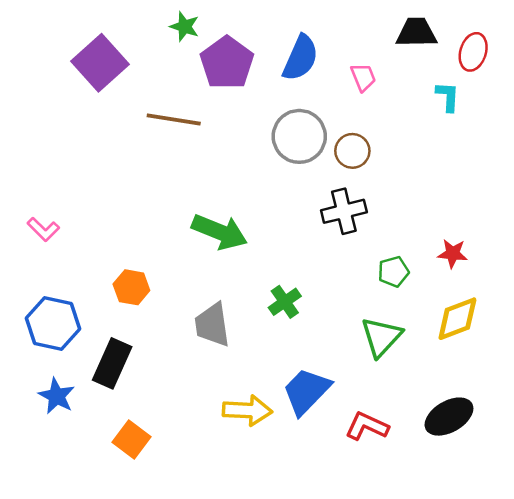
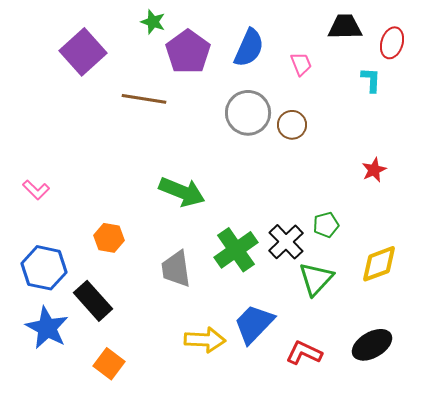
black cross: (344, 211) -> (286, 242), moved, turned -30
red star: (453, 254) -> (374, 170), moved, turned -30
green cross: (285, 302) -> (236, 250), size x1.6
black rectangle: (112, 363) -> (93, 301), turned -66
blue star: (57, 396) -> (47, 328), size x1.4

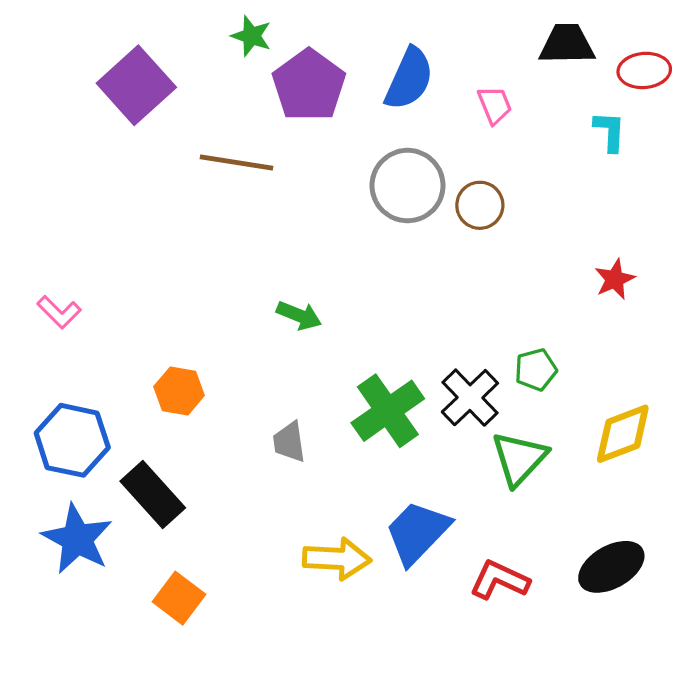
red ellipse: (392, 43) -> (644, 70), turned 68
green arrow: (182, 192) -> (299, 315), size x0.6
gray trapezoid: (176, 269) -> (289, 442), size x0.7

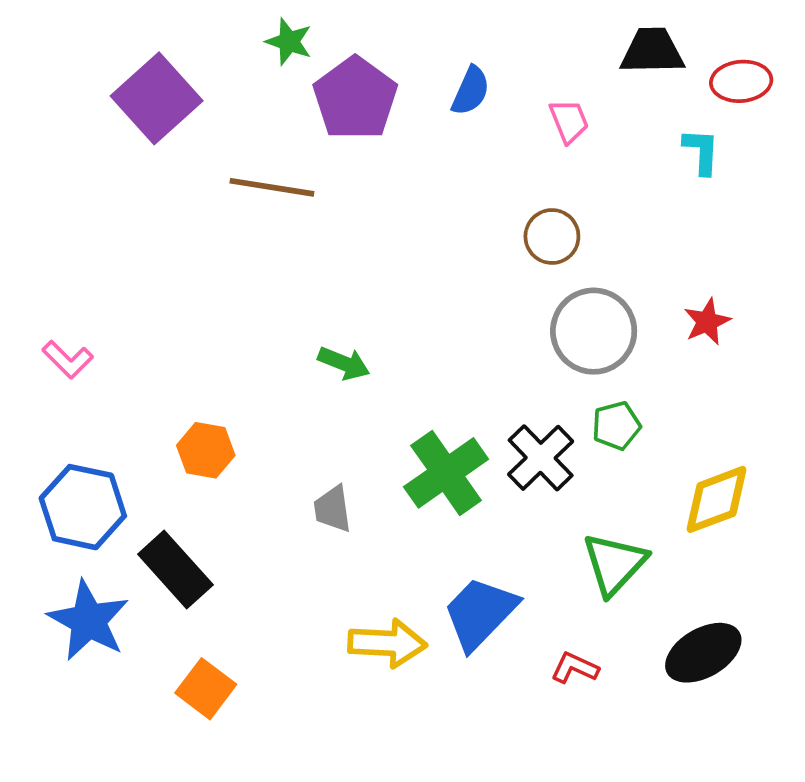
blue semicircle: (409, 79) -> (471, 91), size x0.7
gray circle: (408, 186) -> (594, 331), moved
green triangle: (519, 458) -> (614, 564), moved
red L-shape: (500, 580) -> (575, 668), size x0.7

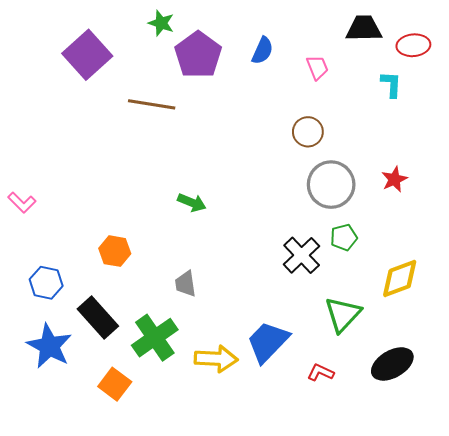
pink L-shape: (68, 359) -> (22, 203), moved
green cross: (446, 473) -> (155, 338), moved
blue hexagon: (83, 507) -> (46, 283), size x0.7

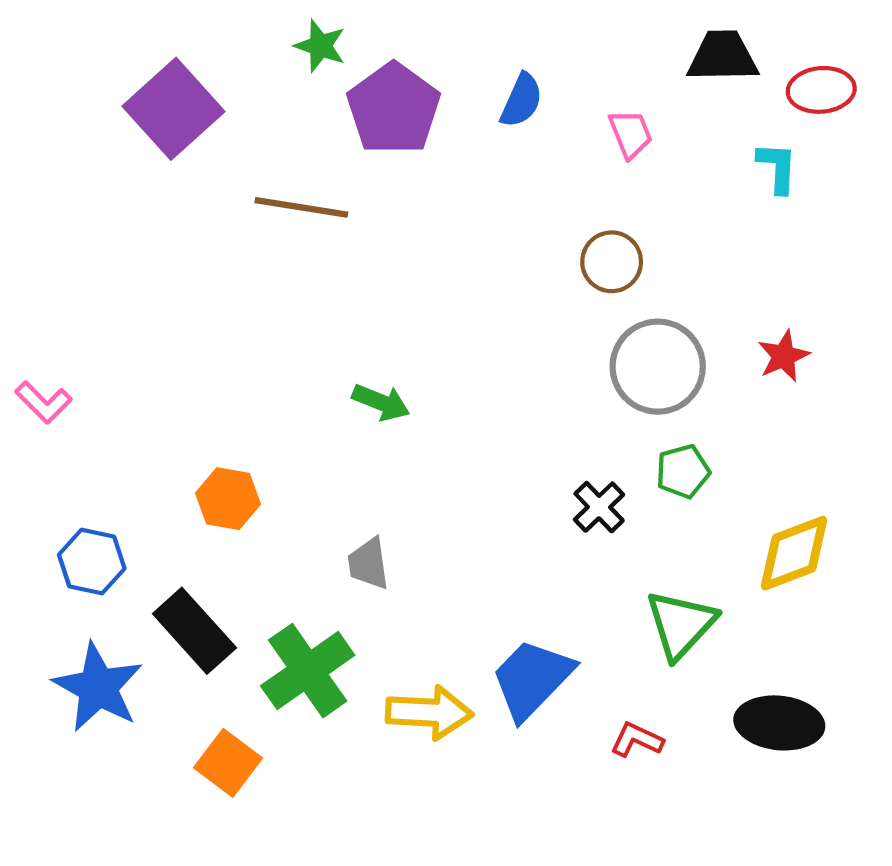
black cross: (302, 255) -> (599, 507), size x0.7
black ellipse: (392, 364) -> (779, 723), turned 36

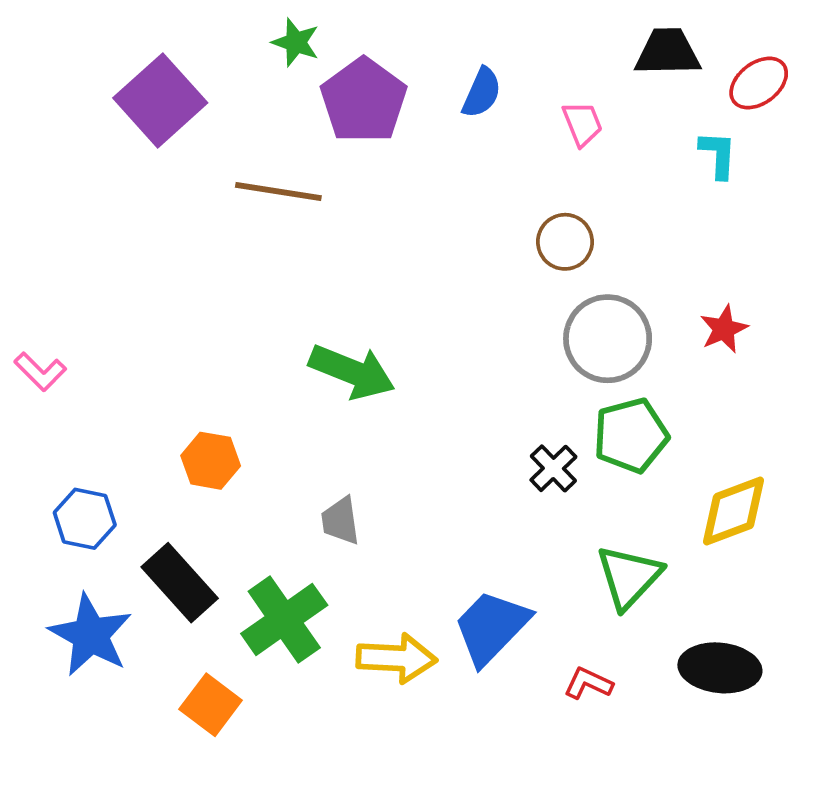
red ellipse: (821, 90) -> (759, 83), turned -32
green arrow: (381, 402) -> (352, 372), size x1.6
green pentagon: (683, 471) -> (631, 435), size x1.5

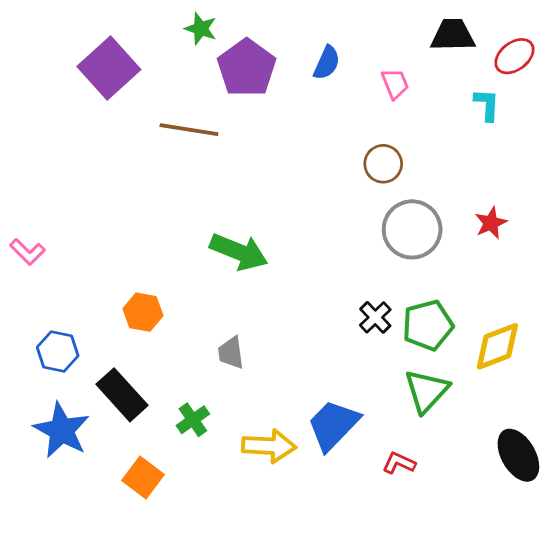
green pentagon: (631, 435) -> (428, 325), moved
green cross: (284, 619) -> (193, 420), size x0.6
black ellipse: (720, 668) -> (518, 455), moved, turned 54

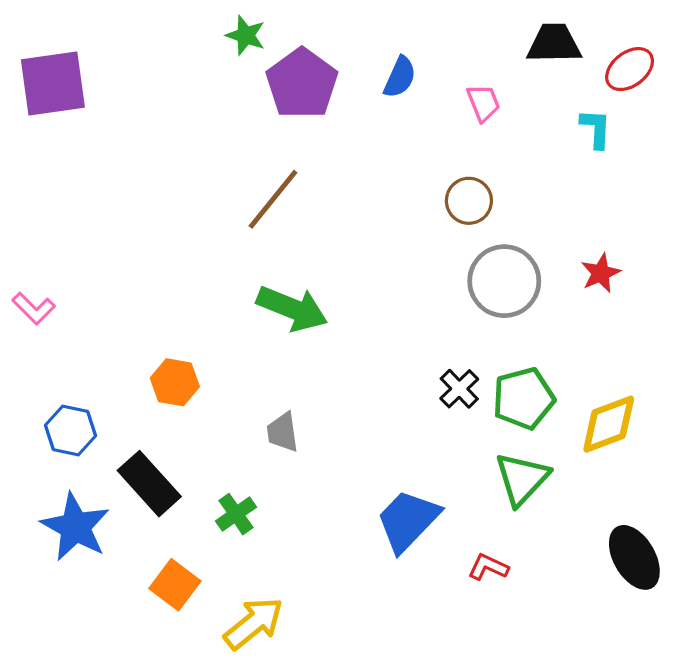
purple square: (109, 68) -> (53, 84), moved, turned 34
brown line: (189, 130) -> (273, 199), moved, turned -60
yellow arrow: (269, 446) -> (254, 623), moved, turned -42

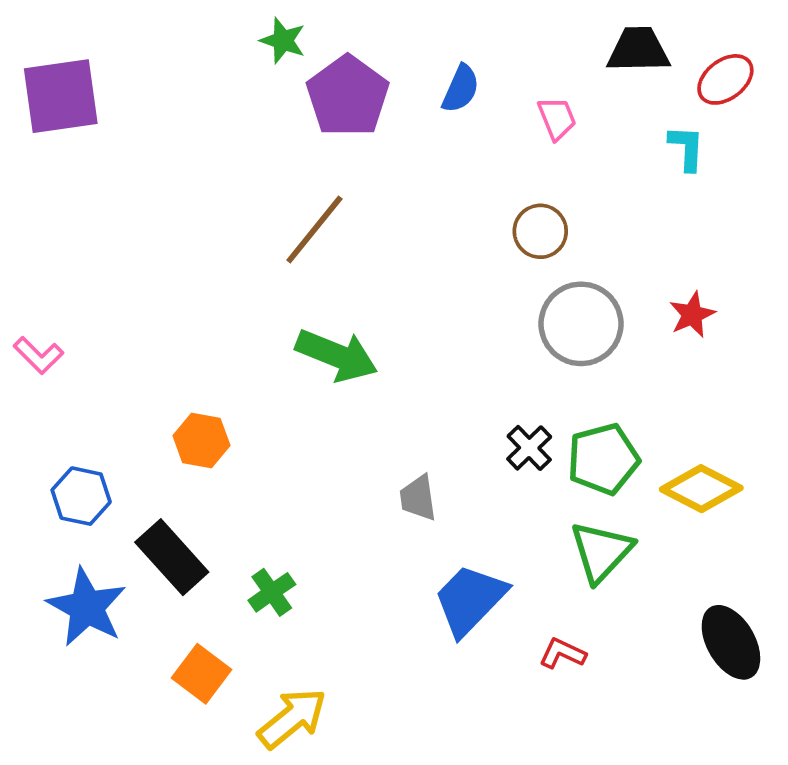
yellow diamond: (609, 424) -> (701, 489), turned 48
gray trapezoid: (283, 432) -> (418, 498), moved

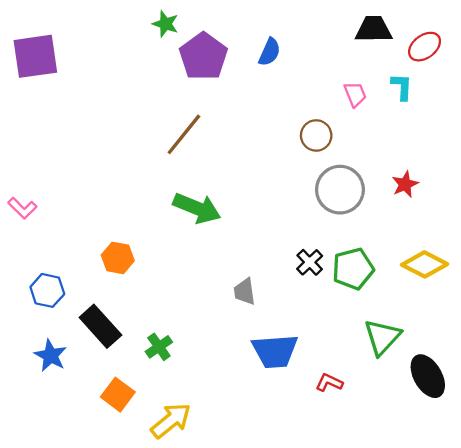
pink trapezoid: (557, 118) -> (355, 94), moved
yellow diamond: (701, 489) -> (425, 264), moved
green triangle: (601, 552) -> (382, 337), moved
blue trapezoid: (470, 600) -> (275, 351), turned -138
blue star: (87, 607) -> (51, 356), size x0.7

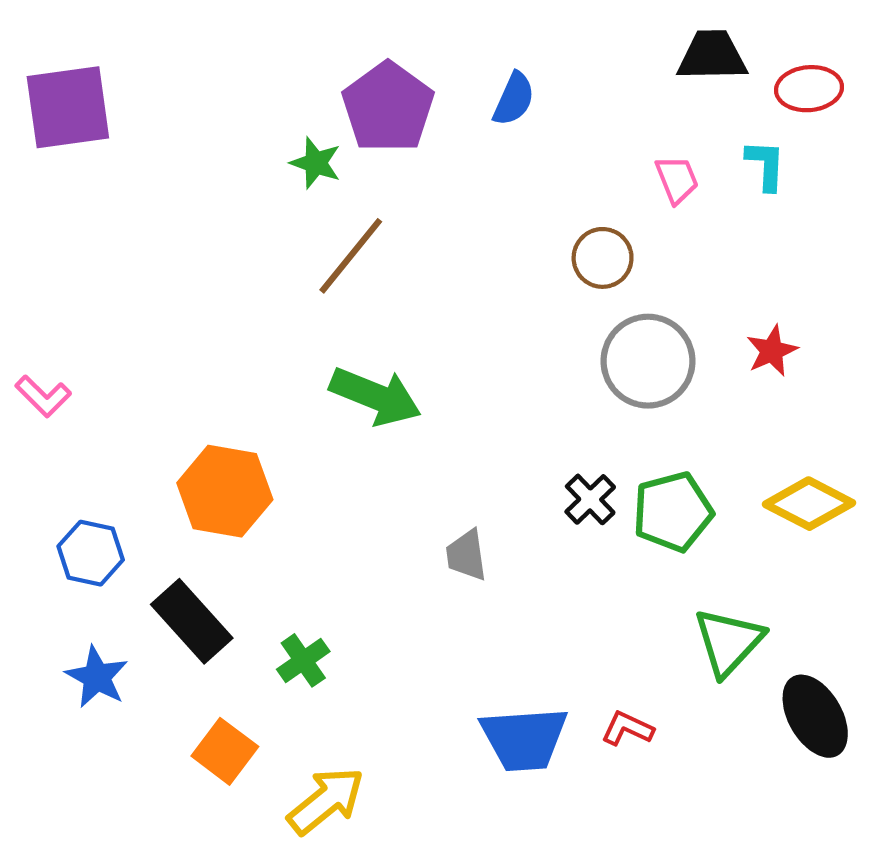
green star: (165, 24) -> (316, 163), moved
red ellipse: (425, 47) -> (809, 89), turned 32
orange hexagon: (118, 258) -> (225, 491), size x1.5
blue trapezoid: (275, 351) -> (524, 739), moved

